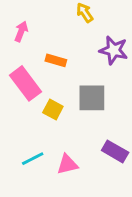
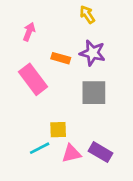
purple star: (114, 50) -> (93, 53), moved
yellow square: (53, 109) -> (58, 130), moved, turned -30
purple rectangle: (115, 151) -> (100, 152), moved

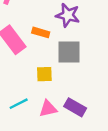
orange rectangle: (61, 58) -> (41, 32), moved
yellow square: (58, 130) -> (44, 74), moved

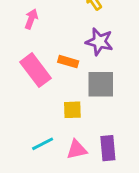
purple rectangle: (75, 107) -> (108, 148), turned 55

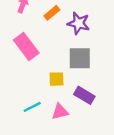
orange rectangle: (68, 62) -> (52, 13), moved, turned -56
purple rectangle: (108, 148) -> (84, 95), moved, turned -54

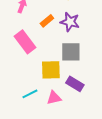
orange rectangle: (52, 13) -> (47, 21), moved
yellow square: (56, 79) -> (51, 70), size x1.5

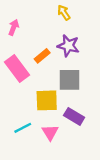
orange rectangle: (47, 21) -> (42, 56), moved
pink triangle: (54, 98) -> (50, 132), turned -49

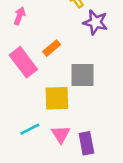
purple star: (68, 46) -> (95, 22), moved
purple rectangle: (74, 116) -> (86, 143), moved, turned 48

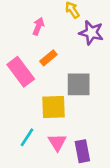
pink arrow: (20, 16) -> (38, 26), moved
cyan line: (30, 129) -> (27, 137), turned -30

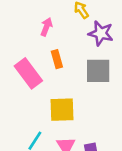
orange rectangle: (48, 58) -> (57, 59), turned -66
gray square: (79, 84) -> (98, 71), moved

